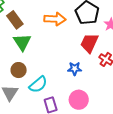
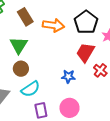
brown rectangle: (15, 20) -> (25, 17), moved
brown circle: (19, 70) -> (21, 69), moved

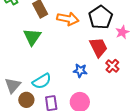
red trapezoid: (85, 52) -> (98, 47), turned 120
brown circle: (21, 69) -> (26, 100), moved

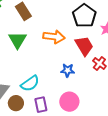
orange arrow: (68, 19) -> (54, 37), moved

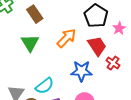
orange arrow: (54, 37) -> (66, 38), turned -50
blue star: (68, 70) -> (81, 71), size x1.5

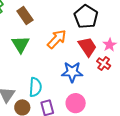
pink star: (119, 28) -> (110, 45), moved
cyan semicircle: (45, 86) -> (35, 87), turned -48

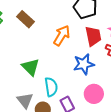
green triangle: (20, 44) -> (30, 67), moved
red trapezoid: (87, 47) -> (93, 36), turned 35

